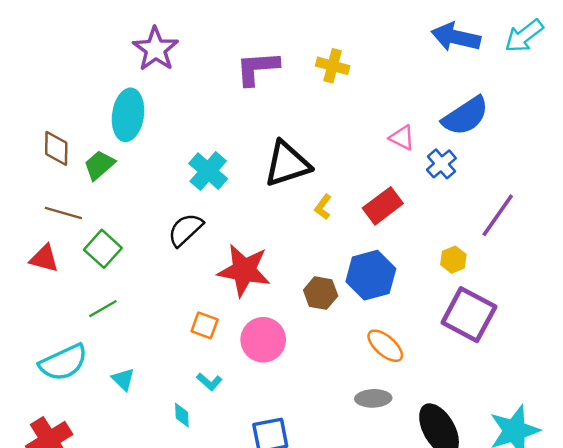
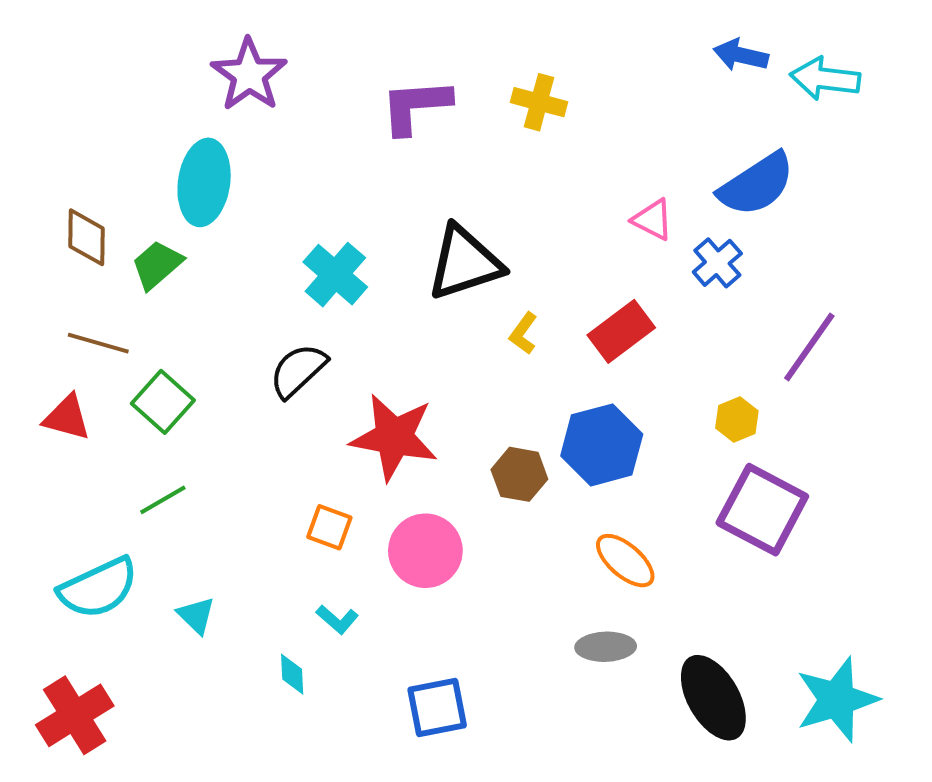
cyan arrow: (524, 36) -> (825, 79), moved, turned 45
blue arrow: (456, 37) -> (741, 55), size x0.7

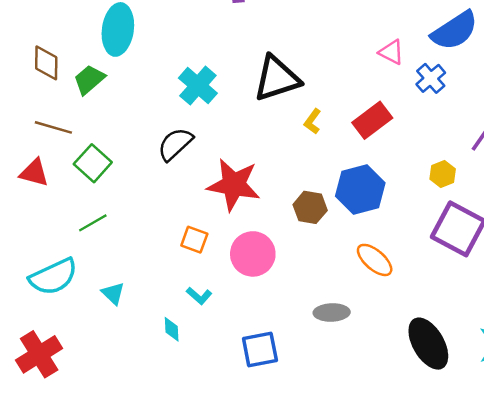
gray ellipse: (606, 647) -> (332, 312), moved

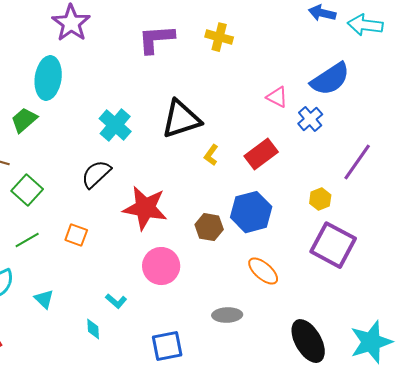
orange square: (194, 240) -> (76, 235), moved

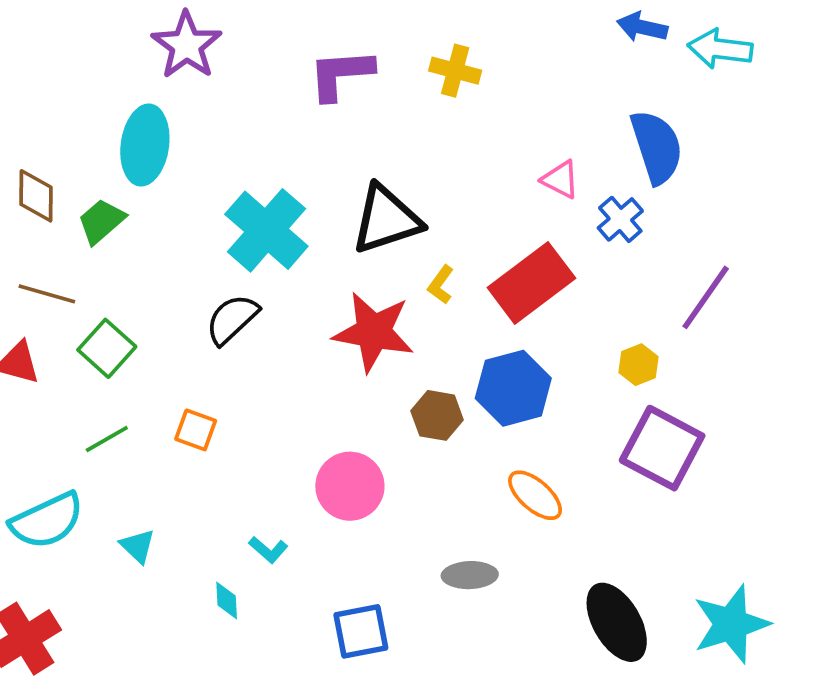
blue semicircle: (330, 79) -> (657, 147), turned -75
cyan cross: (115, 125) -> (266, 230), size x1.4
red rectangle: (261, 154) -> (531, 283), size x1.4
red star: (145, 208) -> (374, 332), moved

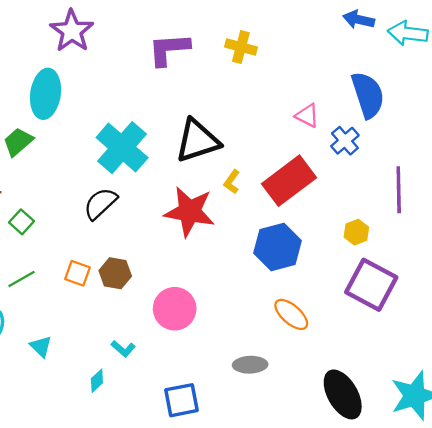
purple line: (706, 297) -> (399, 190), turned -36
green square: (107, 348) -> (21, 222), size x0.7
brown hexagon: (437, 415) -> (115, 273), moved
cyan diamond: (227, 601) -> (97, 381), turned 50

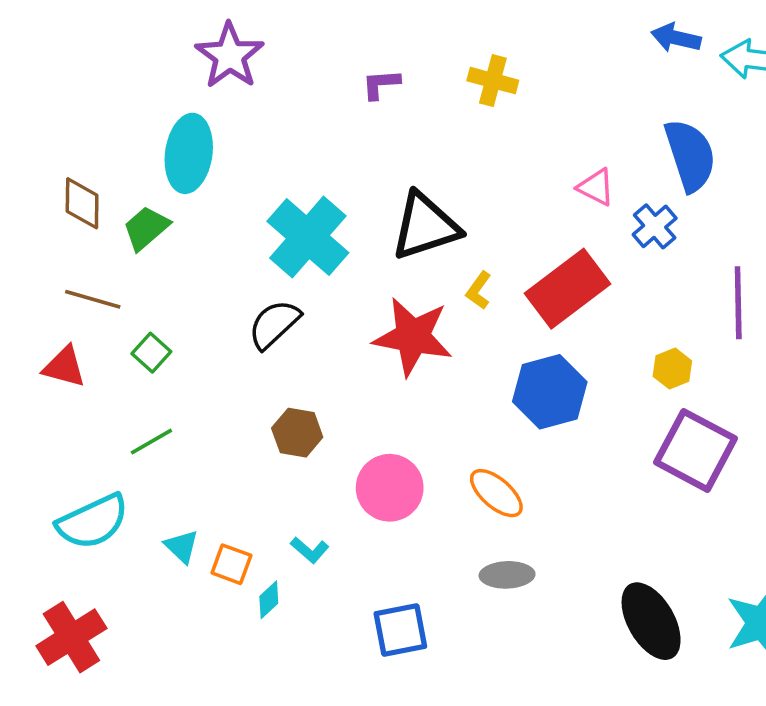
purple L-shape: (169, 49) -> (381, 84), size x0.6
orange square: (77, 273) -> (231, 564), moved
orange ellipse: (291, 314) -> (496, 493), moved

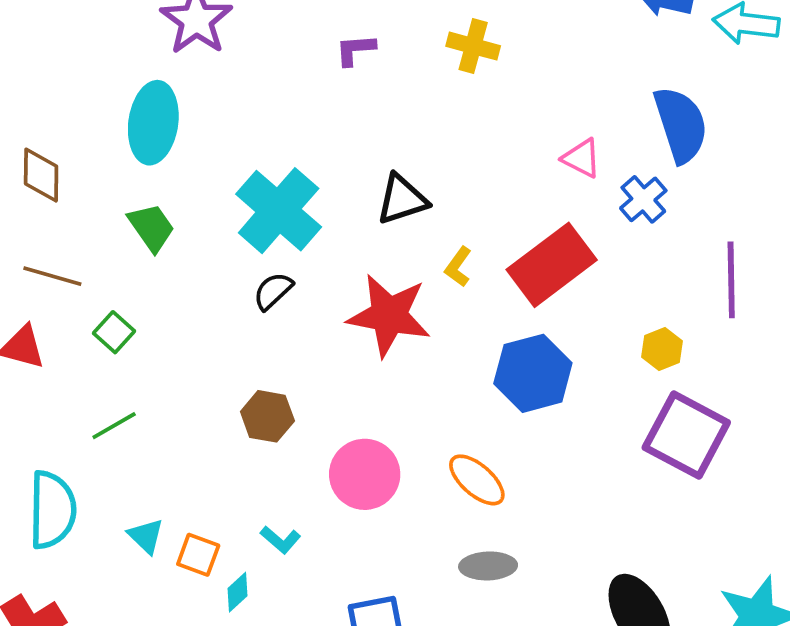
black triangle: (425, 226) -> (402, 199), size x0.7
green trapezoid: (146, 228) -> (151, 227), moved, turned 96
black semicircle: (274, 324) -> (273, 291), moved, size x0.7
cyan semicircle: (93, 522) -> (52, 510), turned -64

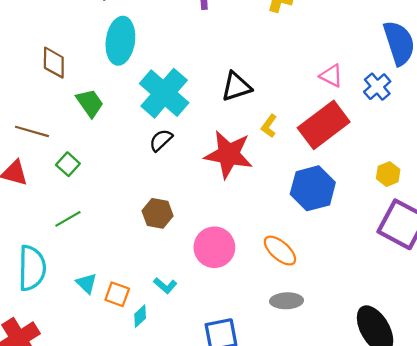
cyan ellipse: (153, 123) -> (120, 41), moved
pink triangle: (582, 158) -> (331, 76), moved
brown diamond: (41, 175) -> (54, 63), moved

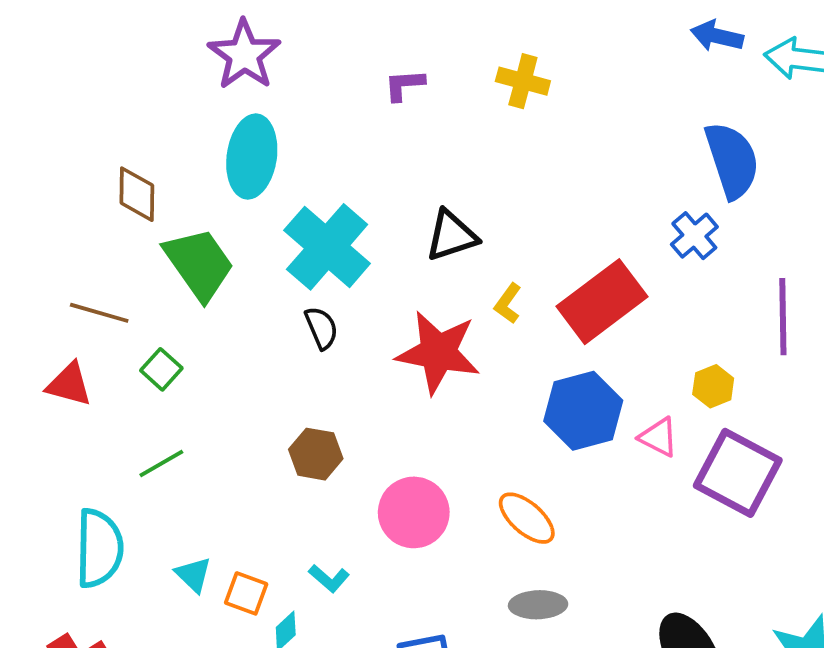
pink triangle: (331, 76) -> (659, 437), moved
green trapezoid: (90, 103) -> (199, 264), size x1.5
black semicircle: (161, 140) -> (321, 328), turned 110

